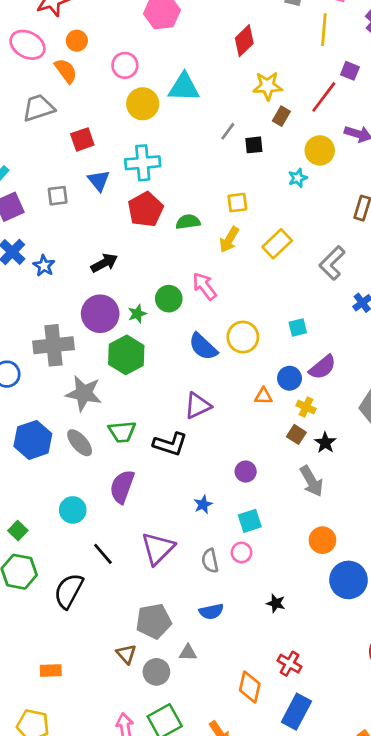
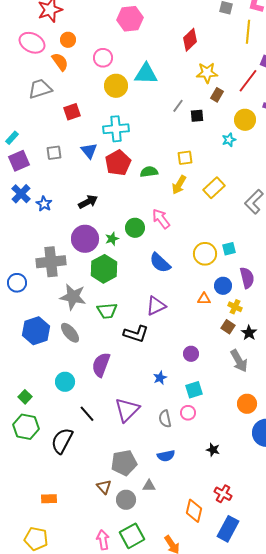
blue triangle: (99, 181) -> (89, 151), moved
yellow circle: (243, 337) -> (205, 254), moved
purple semicircle: (322, 367) -> (247, 278), turned -65
green trapezoid: (122, 432) -> (107, 311), moved

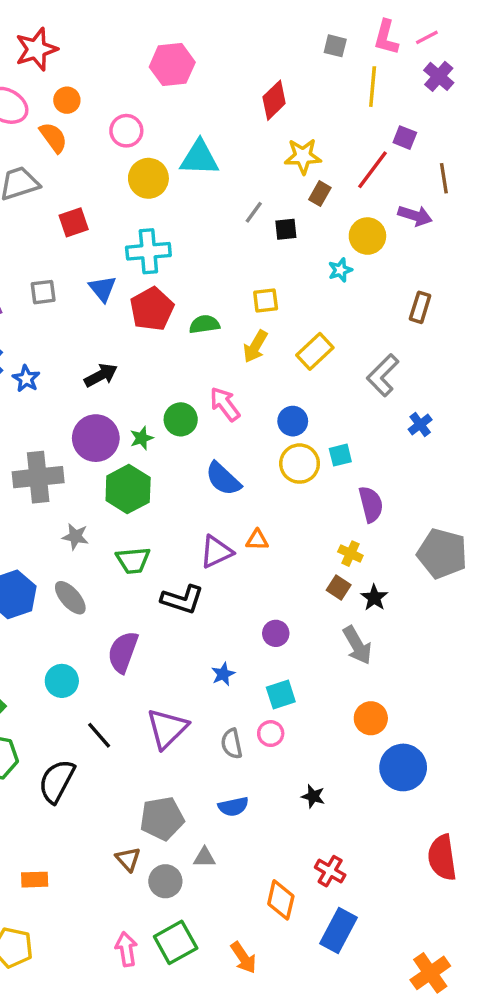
blue circle: (223, 286) -> (293, 421), moved
gray star: (73, 297) -> (75, 537), size x0.6
orange triangle: (204, 299) -> (257, 540), moved

